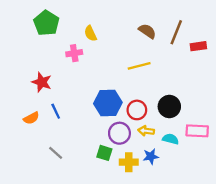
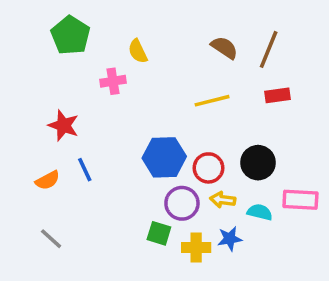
red rectangle: (198, 46) -> (277, 95), moved
gray line: (56, 153) -> (51, 239), moved

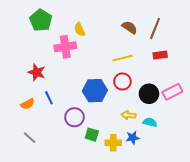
pink cross: (113, 81) -> (65, 47), size x1.5
red circle: (208, 168) -> (122, 82), moved
pink rectangle: (300, 200) -> (172, 92), moved, turned -30
purple circle: (182, 203) -> (74, 117), moved

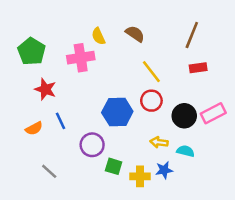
green pentagon: (41, 20) -> (31, 51), moved
brown semicircle: (130, 27) -> (135, 34), moved
yellow line: (122, 58) -> (151, 72), turned 66
gray line: (30, 138) -> (49, 171), moved

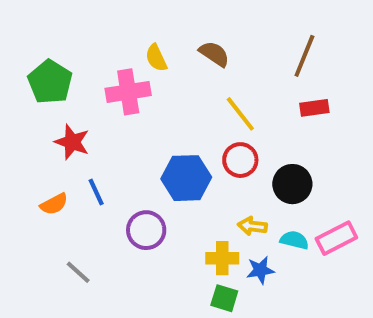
pink rectangle: (213, 113) -> (336, 238), moved
green square: (114, 166) -> (224, 298), moved
yellow cross: (140, 176) -> (222, 258), moved

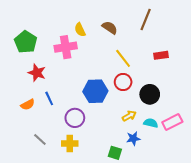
brown line: (304, 56) -> (146, 19), moved
yellow arrow: (252, 226) -> (129, 116), turned 144
yellow cross: (222, 258) -> (70, 144), moved

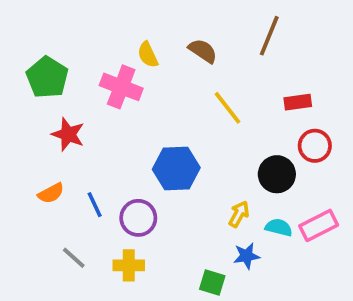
pink cross: (66, 47) -> (121, 87), turned 30
red circle: (123, 82) -> (315, 146), moved
blue line: (49, 98) -> (95, 205), moved
yellow arrow: (129, 116) -> (239, 214), turned -32

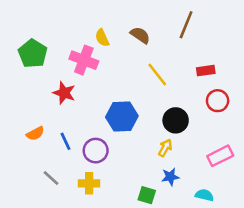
red star: (68, 134) -> (64, 93), moved
black circle: (277, 174) -> (176, 120), moved
cyan semicircle: (279, 227) -> (204, 195), moved

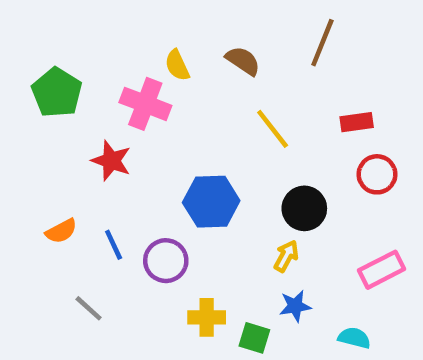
yellow cross: (89, 183) -> (207, 317), moved

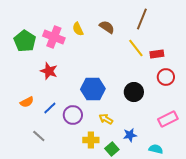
pink cross: (145, 104) -> (54, 37), moved
yellow line: (273, 129) -> (136, 48), moved
blue line: (114, 245) -> (50, 108), turned 72
yellow arrow: (286, 256) -> (106, 119), moved, turned -88
green square: (254, 338) -> (112, 149), turned 32

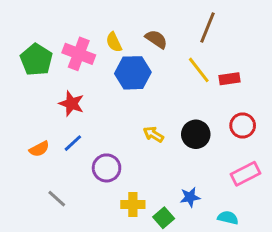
red circle: (166, 77) -> (243, 126), moved
blue hexagon: (93, 89) -> (133, 73), moved
blue line: (50, 108) -> (73, 143), moved
yellow arrow: (106, 119) -> (153, 134), moved

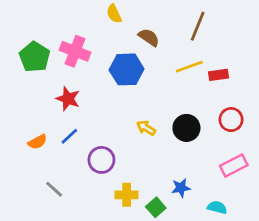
yellow semicircle: (114, 42) -> (114, 14), moved
yellow line: (199, 70) -> (189, 67), turned -72

